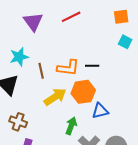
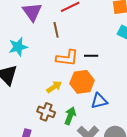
brown line: (41, 71) -> (56, 30), moved
yellow arrow: (55, 97) -> (54, 87), size x0.7
brown cross: (18, 122) -> (46, 112), moved

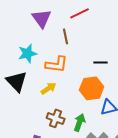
orange L-shape: (67, 58) -> (57, 64), moved
yellow arrow: (54, 87) -> (49, 88), moved

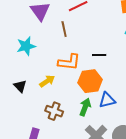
orange L-shape: (57, 64) -> (69, 62), moved
black triangle: (17, 81) -> (20, 86), moved, size x0.6
green arrow: (80, 122) -> (85, 107), moved

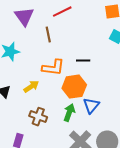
blue triangle: (107, 100) -> (91, 106), turned -36

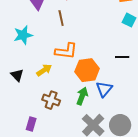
black line: (83, 61) -> (122, 57), moved

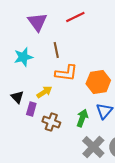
brown line: (61, 18) -> (56, 50), moved
orange hexagon: (87, 70) -> (98, 82), moved
purple rectangle: (31, 124) -> (31, 109), moved

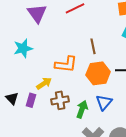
brown line: (56, 50) -> (93, 46), moved
black triangle: (17, 97) -> (12, 98), moved
brown cross: (51, 122) -> (60, 100), moved, turned -30

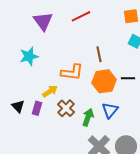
brown cross: (60, 100) -> (66, 108), turned -36

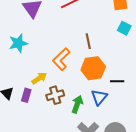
orange L-shape: (72, 72) -> (61, 59), turned 130
black line: (128, 78) -> (117, 81), moved
brown cross: (66, 108) -> (55, 95), turned 30

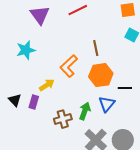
brown cross: (55, 95) -> (63, 119), moved

